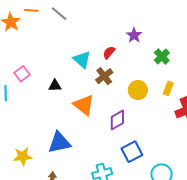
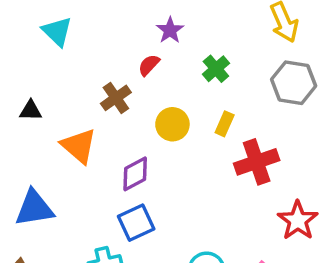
red semicircle: (109, 53) -> (149, 65), moved
cyan triangle: (82, 59) -> (57, 31), moved
blue square: (132, 152) -> (136, 223), moved

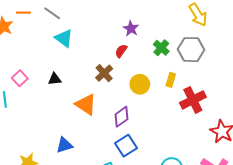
gray hexagon: (294, 83) -> (191, 50), moved
black triangle: (31, 110) -> (55, 79), moved
blue triangle: (34, 208) -> (64, 145), size x0.7

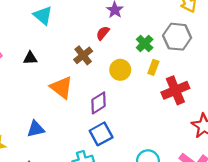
green cross: (161, 48) -> (145, 44), moved

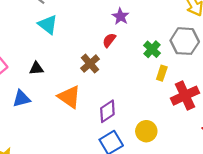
yellow circle: (120, 70) -> (146, 131), moved
blue triangle: (36, 129) -> (21, 99), moved

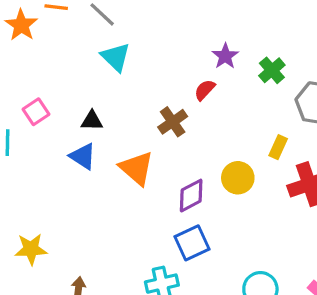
green cross: (152, 49) -> (272, 70), moved
blue triangle: (21, 99) -> (83, 156), moved, turned 42
yellow circle: (146, 131) -> (238, 178), moved

